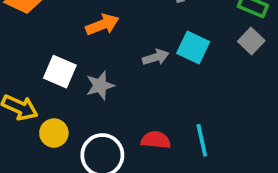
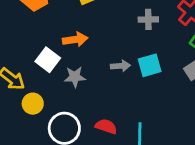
orange arrow: (102, 25) -> (75, 40), moved
cyan square: (193, 48) -> (150, 65), turned 35

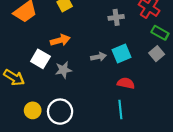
yellow circle: (33, 104) -> (33, 110), moved
red semicircle: (106, 126) -> (126, 83), moved

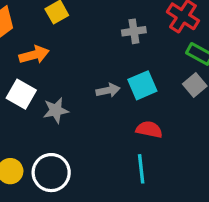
orange arrow: (60, 40) -> (34, 55), moved

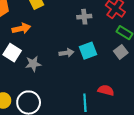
red semicircle: (149, 129) -> (106, 90), moved

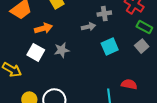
gray arrow: (66, 53) -> (88, 27), moved
gray star: (33, 64) -> (62, 50), moved

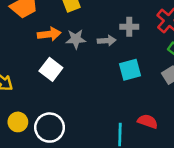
gray star: (62, 50) -> (76, 39), moved
white square: (36, 52) -> (51, 69), moved

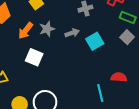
orange arrow: (49, 34) -> (26, 31), turned 150
gray arrow: (107, 41) -> (72, 33), moved

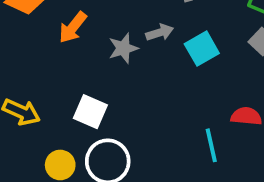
gray star: (47, 29) -> (123, 48), moved
white square: (34, 57) -> (90, 112), moved

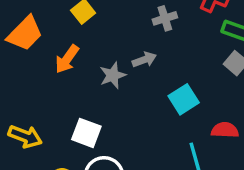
cyan square: (202, 49) -> (184, 99), moved

